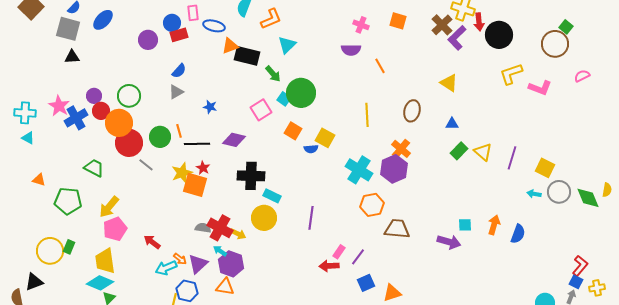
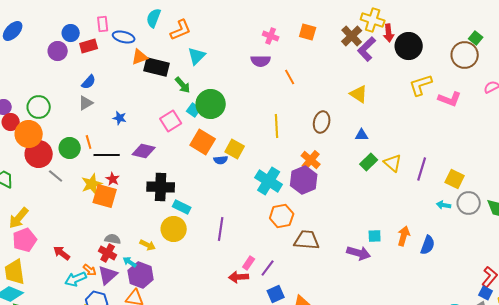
blue circle: (172, 23) -> (71, 33), moved
orange square: (293, 131) -> (203, 142), size x1.4
red cross: (220, 228) -> (108, 253), moved, size x0.7

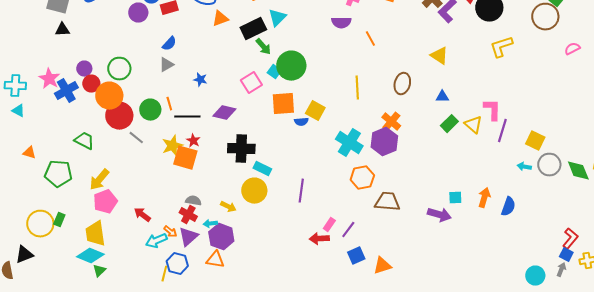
black rectangle: (157, 67) -> (253, 29), moved, turned -40
pink L-shape: (450, 99) -> (492, 110), moved, turned -110
orange square: (203, 142) -> (283, 104), turned -35
cyan arrow: (130, 262) -> (210, 224), turned -40

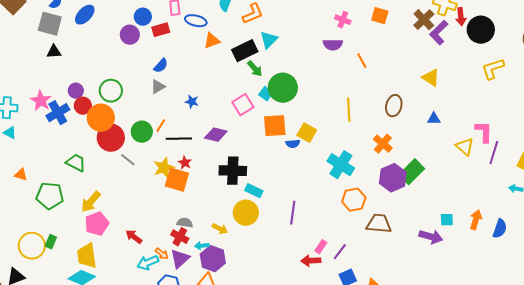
orange line: (169, 104) -> (161, 126), turned 48
green rectangle: (449, 124) -> (412, 172), moved, size x1.4
purple hexagon: (384, 142) -> (393, 178), moved

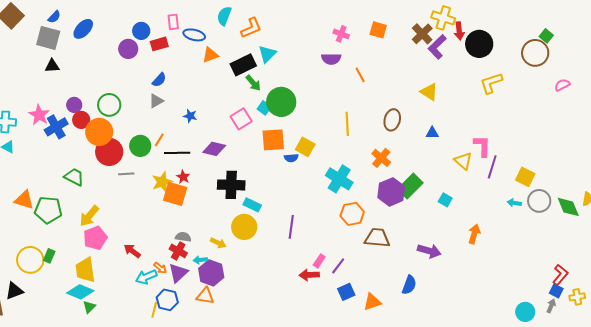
gray line: (128, 160) -> (126, 174), turned -42
orange triangle: (21, 175) -> (24, 200), moved, size x1.5
cyan square: (447, 220) -> (445, 200), moved, turned 32
blue semicircle: (500, 229) -> (409, 285), moved

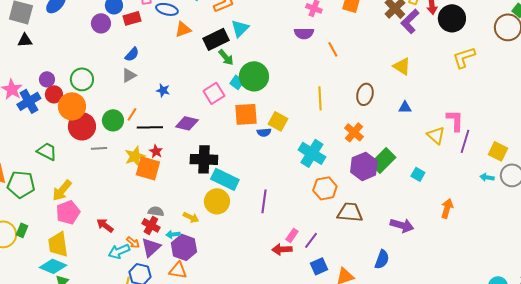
cyan rectangle: (252, 205) -> (225, 179), size x1.5

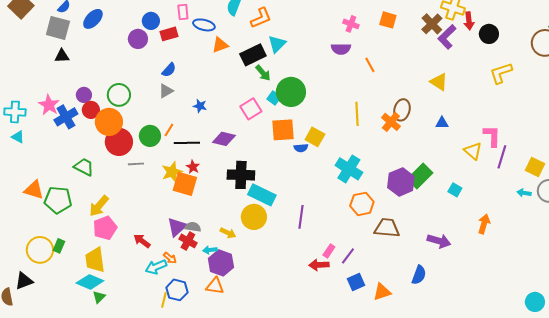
black circle: (452, 18) -> (489, 34), size x0.7
orange cross: (354, 132) -> (391, 122), moved
purple triangle: (151, 247) -> (177, 227), moved

